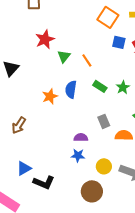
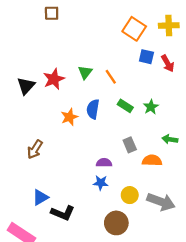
red star: (45, 39) -> (54, 79), moved

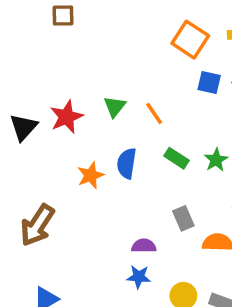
brown arrow: (35, 149) -> (37, 225), size x1.4

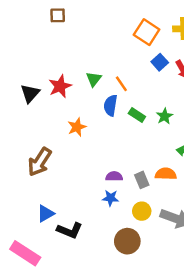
blue square: (209, 83) -> (160, 62), turned 35
blue semicircle: (127, 163) -> (110, 105), moved
gray rectangle: (183, 218) -> (142, 180), moved

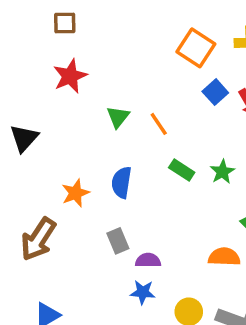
red star: (60, 86) -> (70, 76), moved
blue semicircle: (110, 105) -> (121, 182), moved
orange star: (77, 127) -> (75, 193), moved
gray rectangle: (142, 180) -> (118, 241), moved

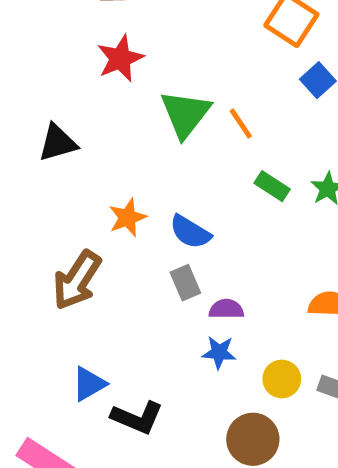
green triangle: (118, 117) -> (185, 114), size x1.6
black triangle: (24, 138) -> (58, 143), turned 32
blue semicircle: (121, 182) -> (190, 232), moved, turned -68

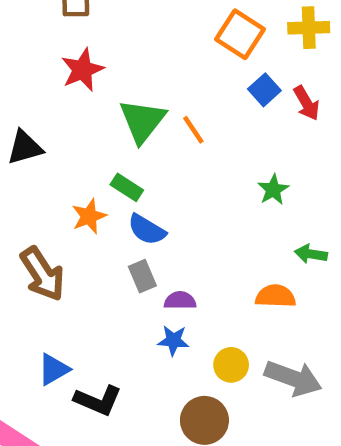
green rectangle: (272, 186) -> (127, 187), moved
brown arrow: (77, 280) -> (42, 274), turned -66

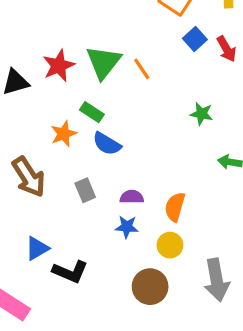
red star: (82, 70) -> (59, 66), moved
green star: (273, 190) -> (202, 114), turned -30
gray rectangle: (142, 276) -> (85, 190), moved
orange semicircle: (275, 296) -> (175, 207), moved, turned -76
gray arrow: (293, 378) -> (217, 280), moved, turned 60

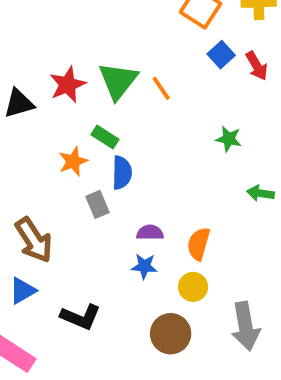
blue semicircle: (107, 144) -> (122, 173), turned -120
brown arrow: (29, 177) -> (34, 240), moved
gray rectangle: (85, 190) -> (98, 204), moved
blue triangle: (37, 248) -> (23, 291), moved

